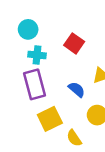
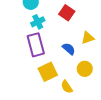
cyan cross: (37, 55) -> (38, 22), turned -32

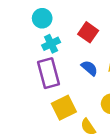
blue semicircle: (69, 49) -> (89, 68), moved

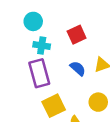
red square: (88, 32) -> (77, 35), turned 30
cyan cross: (51, 44) -> (42, 45), turned 35

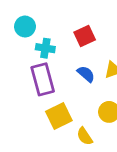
cyan circle: (33, 21) -> (25, 27), moved

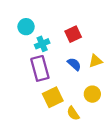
cyan cross: (45, 48) -> (42, 44), turned -32

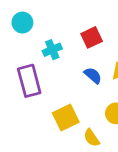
cyan circle: (26, 27) -> (22, 23), moved
purple rectangle: (40, 68) -> (29, 81), moved

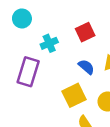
purple rectangle: (29, 81) -> (28, 72), turned 32
yellow square: (66, 117) -> (74, 95), moved

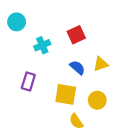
purple rectangle: (28, 72) -> (28, 82), moved, size x0.7
yellow square: (74, 95) -> (66, 94), turned 35

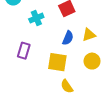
blue semicircle: (77, 67) -> (68, 38), turned 72
yellow circle: (97, 100) -> (92, 61), moved

